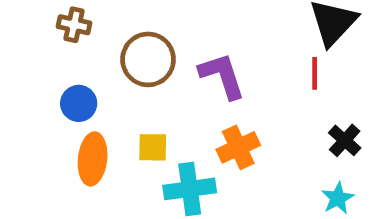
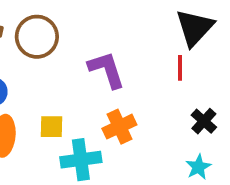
brown circle: (148, 59) -> (37, 37), moved

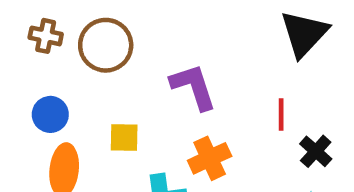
red line: (180, 68) -> (281, 114), moved
yellow square: (52, 127) -> (124, 137), moved

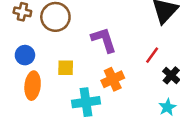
red line: (281, 114) -> (152, 55), turned 36

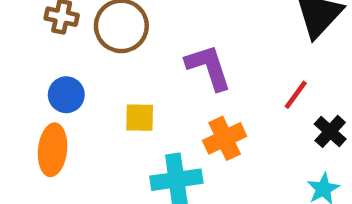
orange ellipse: (33, 86) -> (53, 150), moved

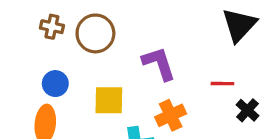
red line: (296, 95) -> (222, 84), turned 55
yellow square: (140, 118) -> (109, 100), size x1.4

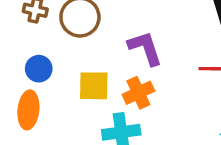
orange cross: (171, 115) -> (138, 93), moved

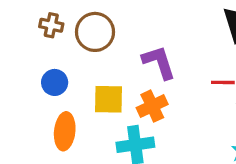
orange ellipse: (28, 110) -> (65, 131), moved

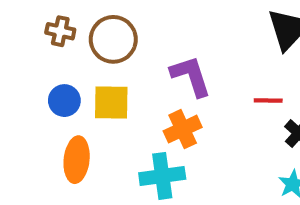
yellow square: (108, 99) -> (111, 103), moved

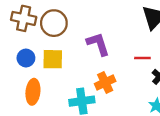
brown cross: (60, 31) -> (24, 18), size x1.5
orange cross: (183, 129) -> (105, 82), moved

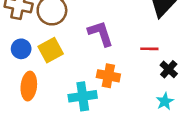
yellow square: (53, 59) -> (51, 50), turned -30
orange cross: (105, 82) -> (108, 76), turned 36

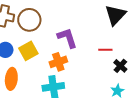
orange cross: (108, 76) -> (58, 62), moved, turned -30

